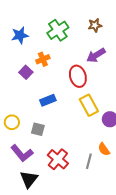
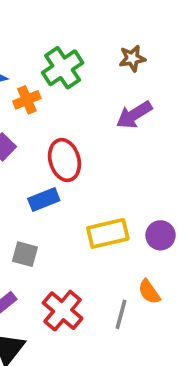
orange cross: (43, 59) -> (27, 100), moved
red ellipse: (78, 76) -> (64, 160), moved
yellow rectangle: (89, 105) -> (108, 233), moved, turned -75

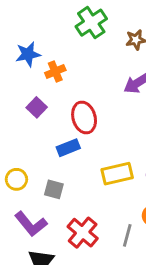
green cross: (63, 68) -> (91, 23), moved

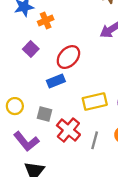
red ellipse: (84, 117) -> (68, 57), turned 60
red cross: (83, 233) -> (68, 130), moved
gray line: (127, 235) -> (95, 140), moved

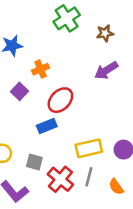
orange cross: (46, 21) -> (41, 69), moved
gray line: (95, 140) -> (89, 177), moved

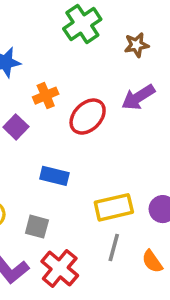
red ellipse: (60, 100) -> (88, 117), moved
blue rectangle: (47, 126) -> (54, 176), turned 36
red cross: (60, 179) -> (60, 268), moved

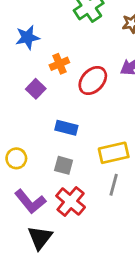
gray square: (37, 227) -> (64, 165), moved

